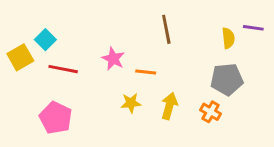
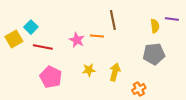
orange line: (146, 72) -> (97, 36), moved
orange cross: (211, 112) -> (139, 89), moved, turned 32
pink pentagon: (56, 118) -> (51, 77), moved

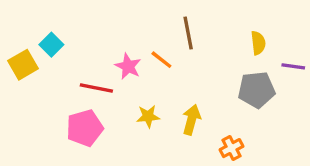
purple line: (172, 19) -> (293, 66), moved
orange line: (97, 36) -> (161, 60), turned 32
red line: (43, 47) -> (96, 88), moved
pink pentagon: (51, 77) -> (85, 128), turned 30

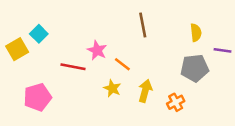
orange line: (161, 60) -> (122, 64), moved
yellow star: (148, 116) -> (112, 88), turned 30
pink pentagon: (85, 128) -> (37, 97), moved
orange cross: (232, 148) -> (176, 102), moved

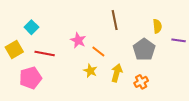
yellow square: (17, 49) -> (14, 49), moved
red line: (73, 67) -> (45, 54), moved
gray pentagon: (195, 68) -> (144, 49), moved, turned -30

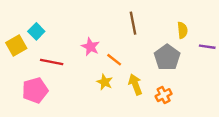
yellow square: (14, 49) -> (16, 46), moved
yellow arrow: (117, 73) -> (135, 84), turned -36

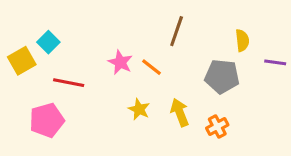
brown line: (133, 23) -> (177, 31), turned 30
gray pentagon: (167, 57) -> (222, 76), turned -30
orange line: (114, 60) -> (152, 67), moved

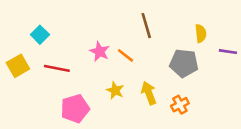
brown line: (177, 31) -> (146, 26), turned -35
yellow square: (22, 61) -> (18, 66), moved
pink pentagon: (47, 120) -> (75, 109), moved

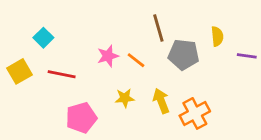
pink star: (100, 52) -> (108, 56), turned 30
gray pentagon: (184, 63) -> (184, 55), moved
yellow star: (115, 90) -> (125, 98), turned -30
orange cross: (180, 105) -> (195, 113), size x1.5

